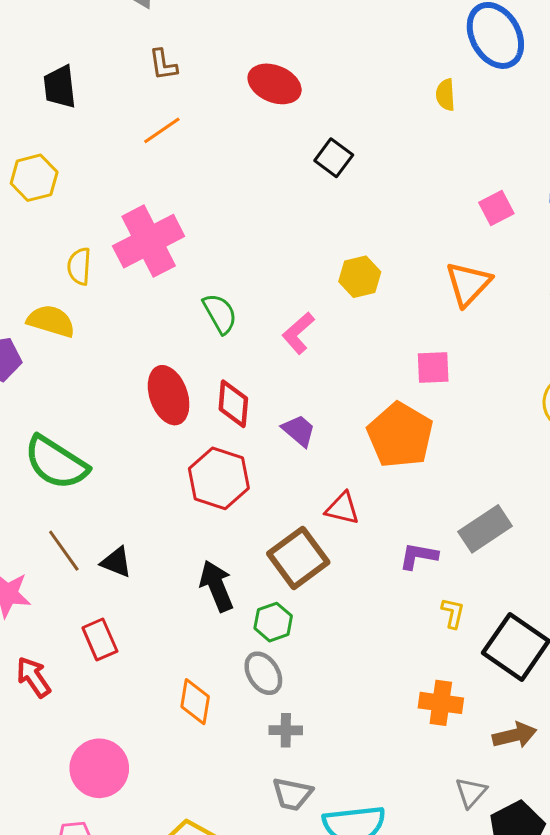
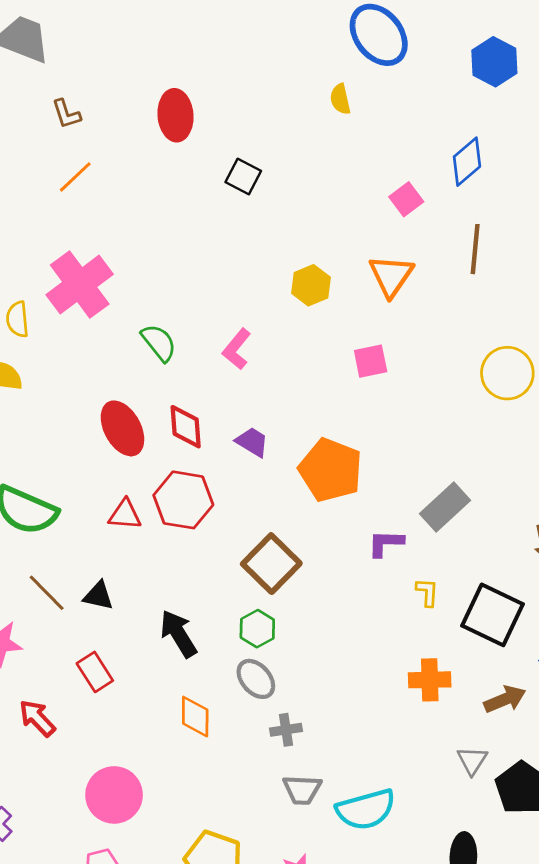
red ellipse: (275, 84) -> (175, 115), turned 72
yellow hexagon: (360, 277) -> (311, 285), moved
orange pentagon: (400, 435) -> (330, 470), moved
red triangle: (342, 508) -> (125, 515), moved
black arrow: (217, 586) -> (178, 634), moved

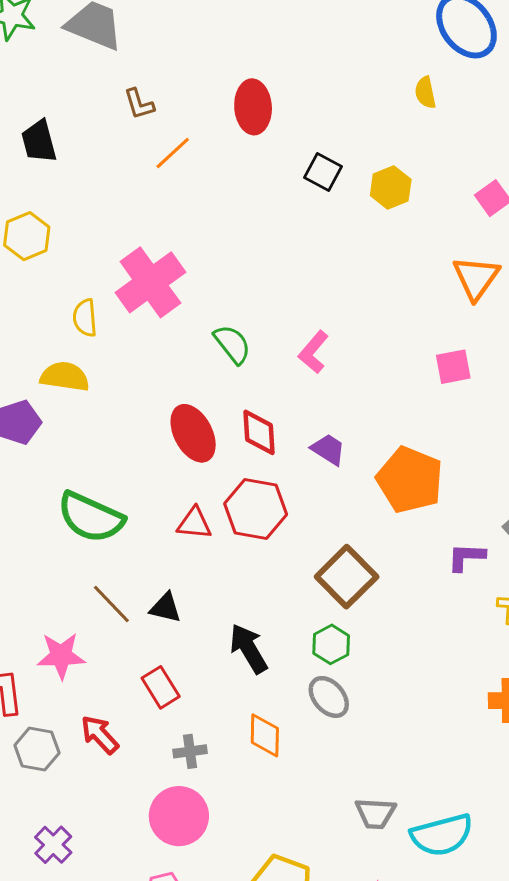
orange line: (75, 177) -> (173, 153), moved
yellow hexagon: (311, 285) -> (391, 187), moved
gray cross: (286, 730) -> (190, 751), moved

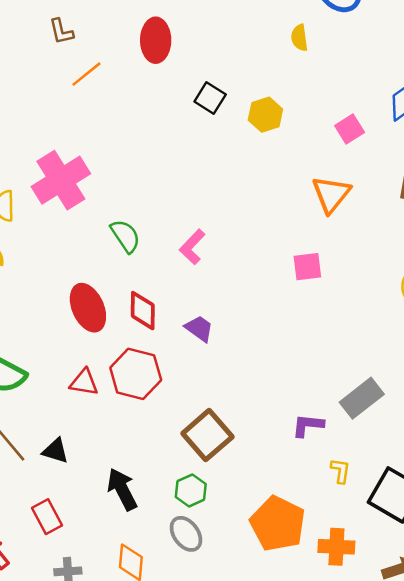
orange pentagon: (410, 480) -> (278, 524), moved

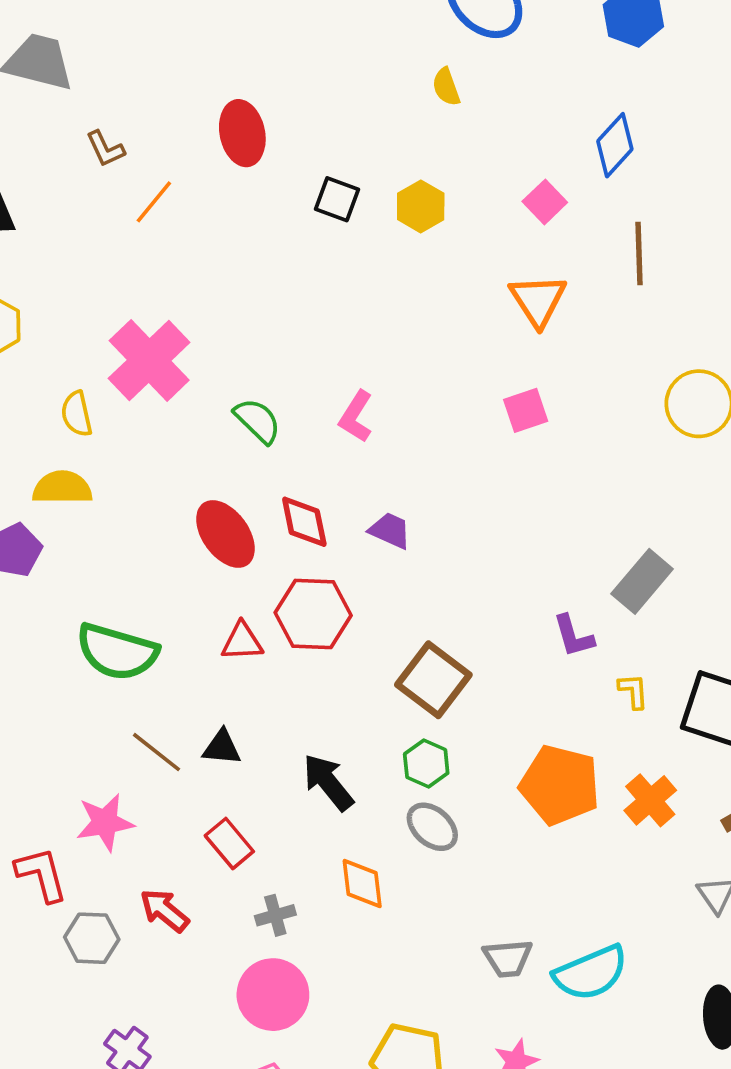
purple L-shape: (308, 425) -> (573, 636), turned -100
orange cross: (336, 547) -> (650, 800), turned -32

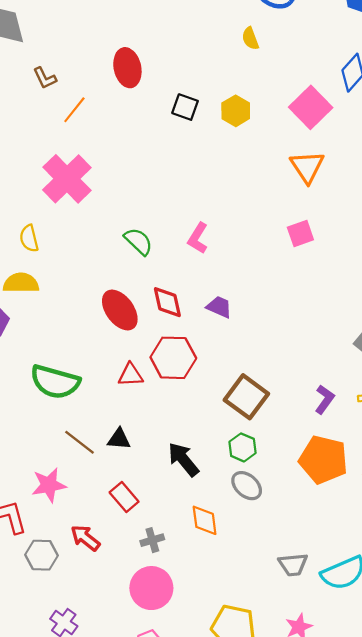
pink square: (545, 202) -> (311, 107), size x1.6
pink cross: (149, 360) -> (67, 179), moved
purple L-shape: (573, 636) -> (325, 399), moved, turned -128

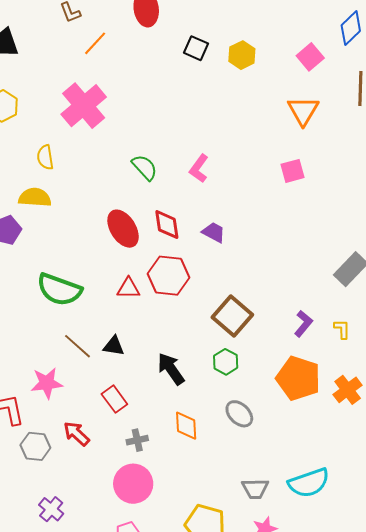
pink square: (311, 107) -> (310, 57), size x0.7
gray ellipse: (247, 486) -> (239, 414), moved
gray trapezoid: (293, 565) -> (255, 489), moved

